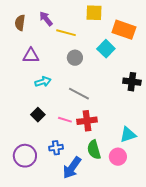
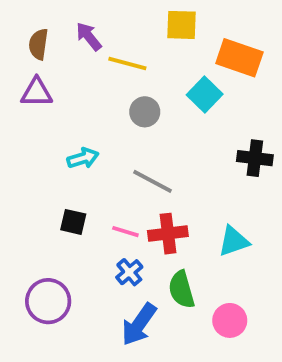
purple triangle: (31, 56) -> (37, 93), moved
black square: (38, 115) -> (73, 222), turned -32
cyan triangle: (128, 135) -> (234, 241), moved
blue cross: (56, 148) -> (129, 272), moved, turned -32
pink circle: (118, 157) -> (230, 320), moved

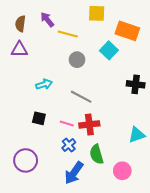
cyan triangle: (234, 241) -> (137, 135), moved

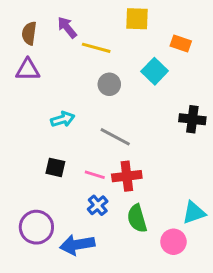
orange rectangle: (127, 31) -> (181, 43), size x0.6
cyan triangle: (137, 135) -> (194, 213), moved
blue arrow: (74, 173) -> (77, 245), moved, turned 45

